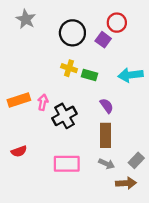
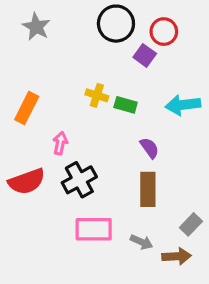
black circle: (72, 33) -> (116, 24), moved
orange rectangle: (19, 100) -> (27, 108), moved, turned -45
black cross: (64, 116) -> (79, 180), moved
red semicircle: (19, 151) -> (27, 181), moved, size x1.6
gray arrow: (107, 164) -> (141, 242), moved

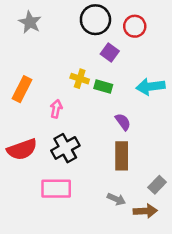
purple square: (145, 55) -> (110, 52), moved
pink arrow: (60, 143) -> (56, 109), moved
pink rectangle: (94, 229) -> (56, 189), moved

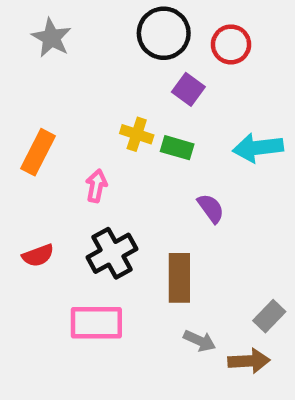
red semicircle: (22, 149) -> (38, 255), size x0.6
brown rectangle: (122, 156) -> (179, 278), moved

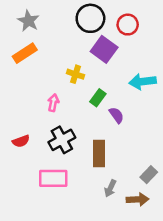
purple square: (188, 89) -> (104, 49), size x1.5
green rectangle: (177, 148) -> (98, 98), moved, turned -70
orange rectangle: (38, 152) -> (25, 53), moved, turned 30
gray arrow: (200, 341) -> (110, 188), turned 91

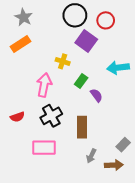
pink arrow: (53, 103) -> (44, 85), size x1.6

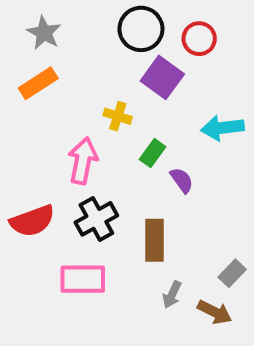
red semicircle: (17, 117) -> (32, 221), size x1.6
brown arrow: (114, 165) -> (215, 312), turned 30

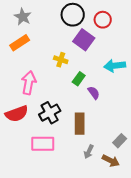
pink arrow: (83, 161) -> (29, 83), moved

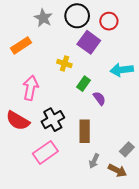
gray star: (23, 17) -> (43, 18), moved
red semicircle: (17, 114) -> (18, 121), turned 50
pink rectangle: (43, 144) -> (45, 152), turned -35

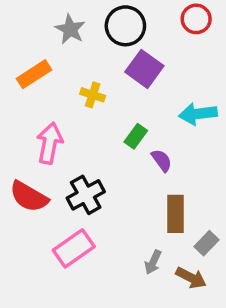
red circle: (109, 21) -> (196, 19), moved
yellow cross: (64, 63) -> (93, 95), moved
brown rectangle: (85, 131) -> (175, 214), moved

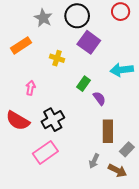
pink arrow: (50, 143) -> (31, 88), size x0.6

